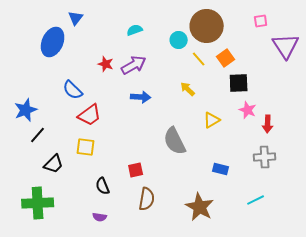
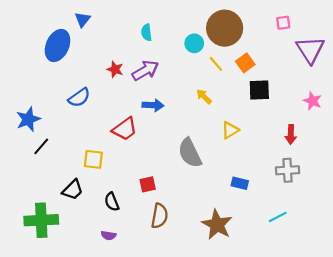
cyan semicircle: (135, 30) -> (146, 32), turned -77
blue semicircle: (73, 90) -> (79, 98), turned -80
pink star: (248, 110) -> (313, 101), moved
red trapezoid: (90, 115) -> (125, 129), moved
black trapezoid: (54, 164) -> (73, 190), moved

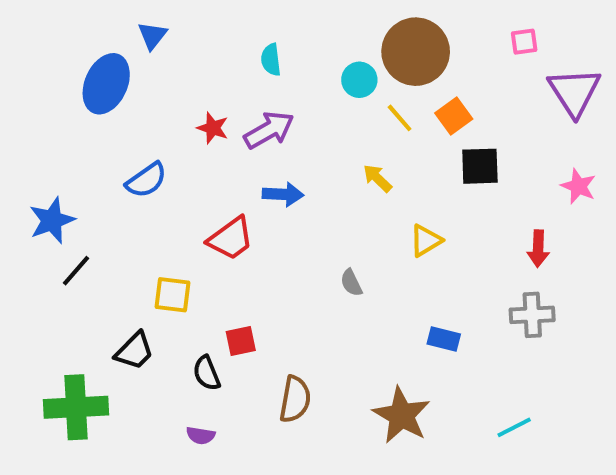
gray semicircle: (190, 153) -> (351, 283), size x0.5
red square: (148, 184) -> (241, 341), moved
cyan line: (278, 217) -> (514, 427), moved

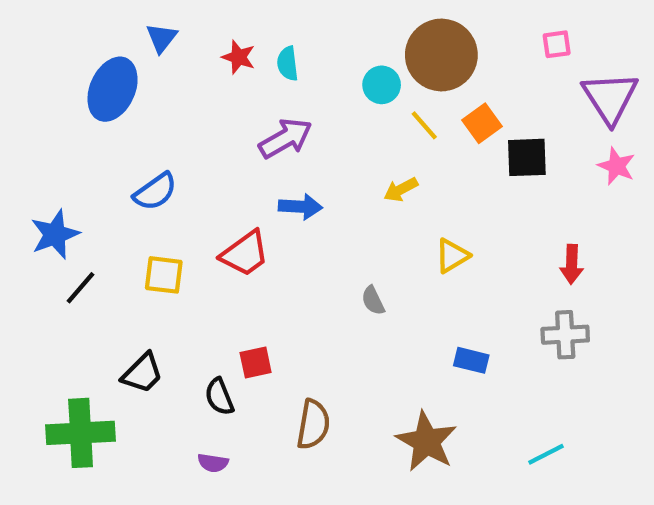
red star: (213, 128) -> (239, 57), moved
black square: (480, 166) -> (527, 157), moved
yellow arrow: (377, 178) -> (401, 190), turned -72
pink star: (578, 186) -> (616, 166), moved
yellow square: (172, 295) -> (164, 275), moved

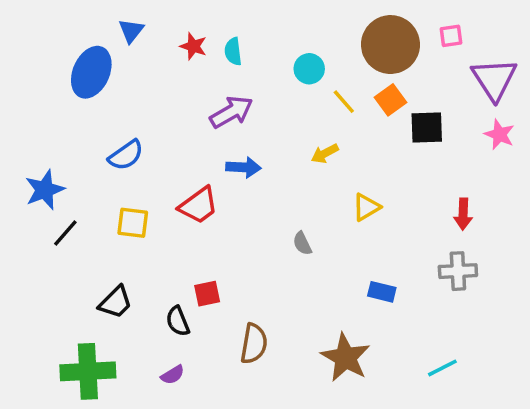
brown circle: (441, 55) -> (390, 45), moved
green cross: (81, 433) -> (88, 371), moved
purple semicircle: (213, 463) -> (173, 375), turned -40

